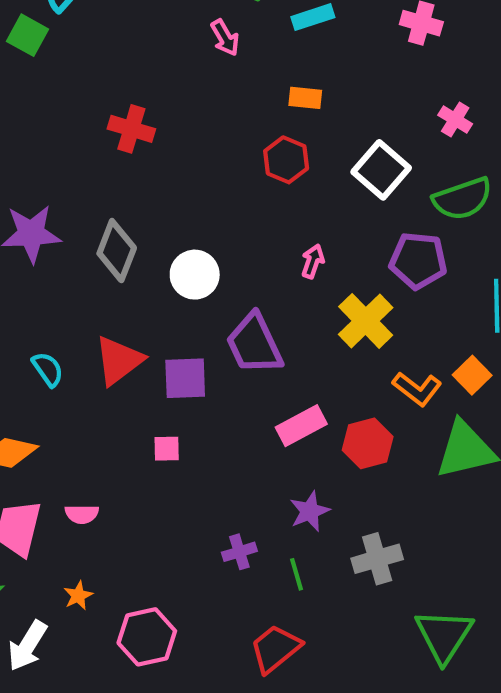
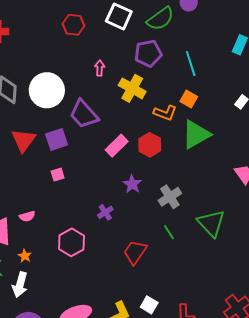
white circle: (195, 275) -> (47, 90), size x1.5
green line: (297, 574) -> (169, 232), moved
orange star: (78, 596) -> (25, 256), moved
pink hexagon: (147, 637) -> (71, 242), moved

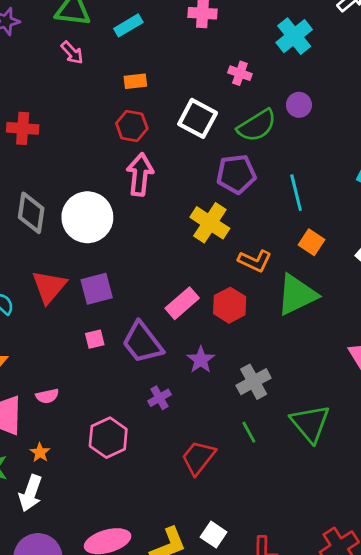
pink arrow: (100, 68) -> (140, 174), moved, size x1.8
orange square: (189, 99) -> (311, 242), moved
purple trapezoid: (84, 114) -> (142, 343), moved

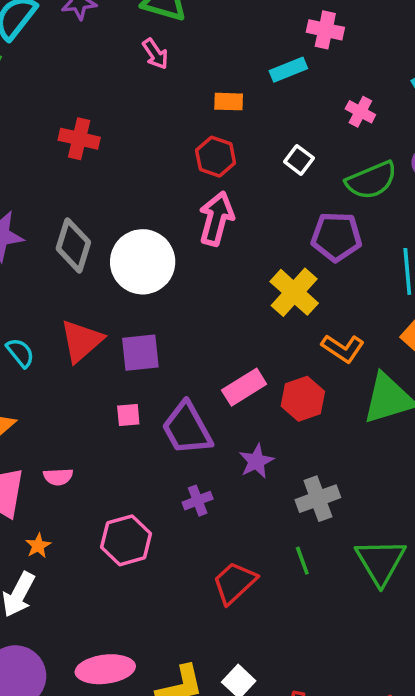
cyan rectangle: (128, 25) -> (288, 70), moved
white square: (198, 118) -> (299, 160), size x0.6

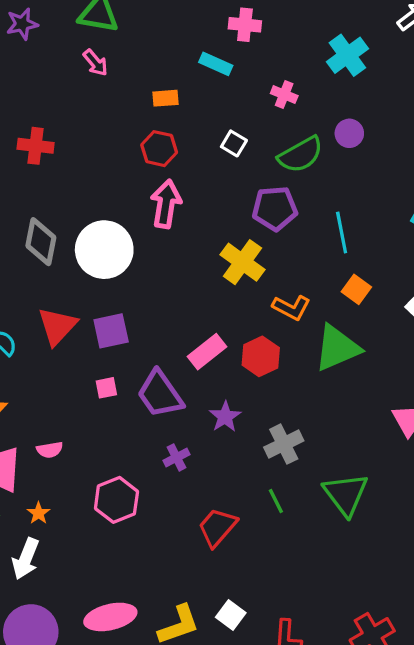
cyan rectangle: (288, 70) -> (216, 64), turned 52

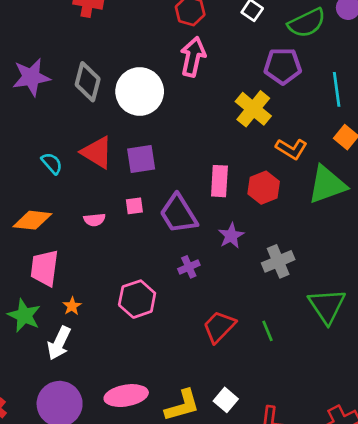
red triangle: (57, 326) -> (97, 152), turned -45
pink rectangle: (207, 352) -> (219, 181), turned -52
pink semicircle: (50, 450) -> (94, 220), moved
green line: (276, 501) -> (267, 331), moved

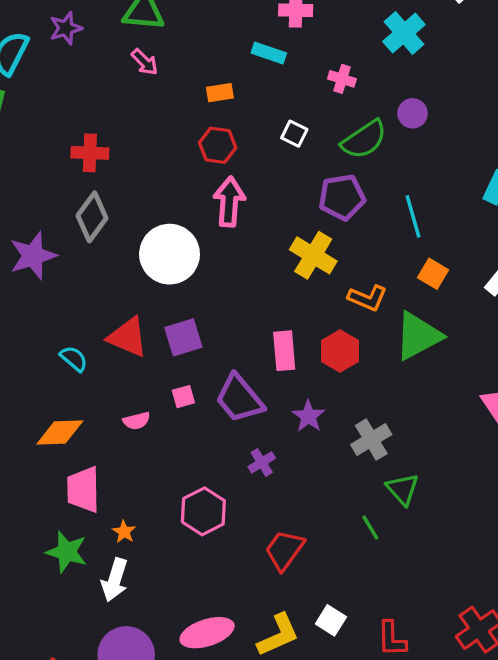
gray diamond: (88, 82) -> (92, 217), moved, turned 30
green triangle: (327, 306) -> (403, 489), moved, size x0.7
red trapezoid: (219, 327) -> (284, 550), moved

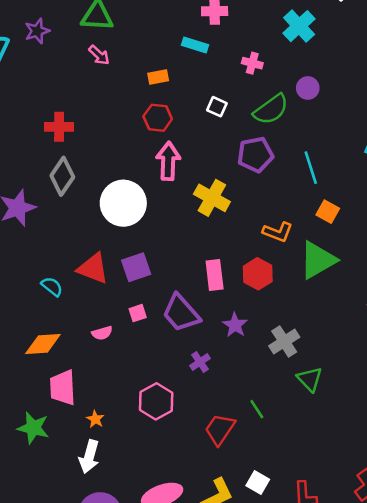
yellow cross: (313, 255) -> (212, 198), moved
green line: (370, 527) -> (257, 409), moved
green star: (67, 552) -> (33, 428), moved

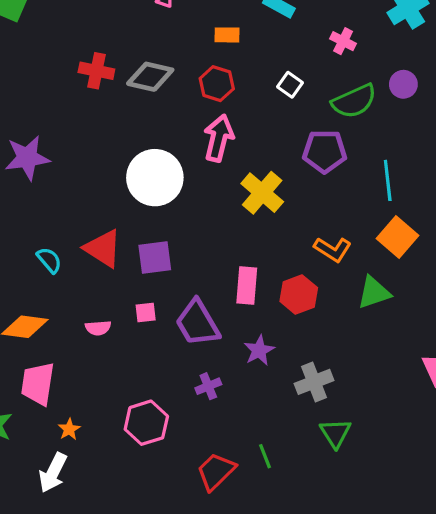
gray diamond: (62, 176) -> (150, 77), moved, turned 57
orange square: (328, 212) -> (397, 237), size x1.4
green triangle: (318, 260) -> (374, 293), size x0.7

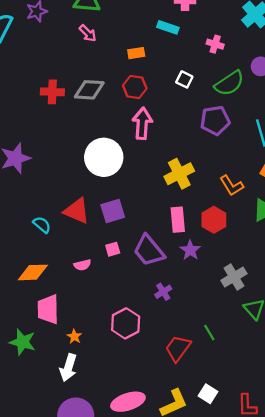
yellow cross: (262, 193) -> (179, 174), moved, turned 32
orange L-shape: (333, 249) -> (232, 186), turned 35
purple star: (259, 350) -> (190, 250), moved

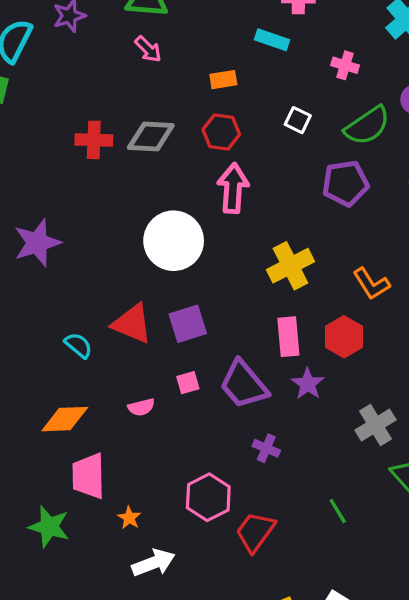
purple cross: (163, 292) -> (266, 448), turned -35
red trapezoid: (178, 348) -> (255, 532), moved
white arrow: (68, 368) -> (153, 563), moved, turned -128

